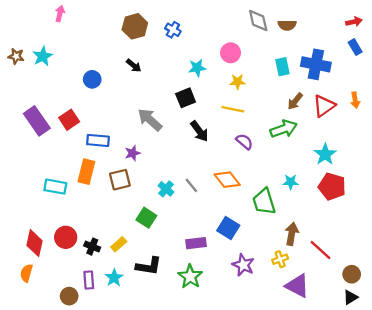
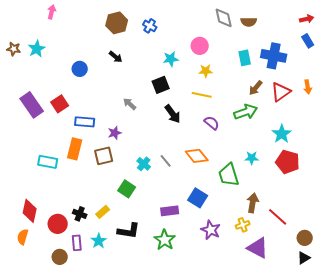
gray arrow: (150, 120) -> (130, 104), size x0.6
red circle: (66, 237) -> (58, 224), moved

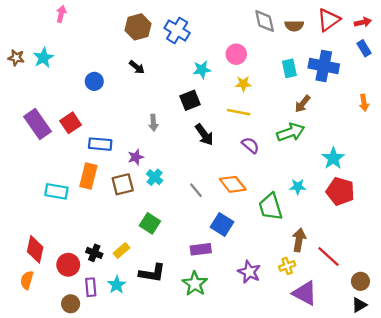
blue cross: (150, 26) -> (177, 30), size x1.5
red triangle: (281, 92) -> (329, 20), moved
gray arrow: (130, 104) -> (153, 123), turned -136
cyan cross: (144, 164) -> (155, 177), moved
blue square: (198, 198) -> (222, 225), moved

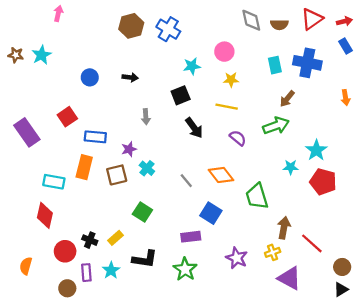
black arrow: (137, 67) -> (130, 77), moved, turned -32
purple rectangle: (37, 124) -> (27, 132), moved
cyan star: (298, 187) -> (291, 167), moved
red diamond: (35, 249) -> (45, 215), moved

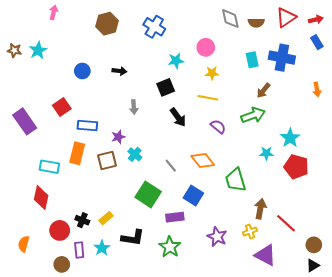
brown hexagon: (131, 26) -> (107, 24), moved
green square: (142, 212) -> (148, 194), moved, size x1.4

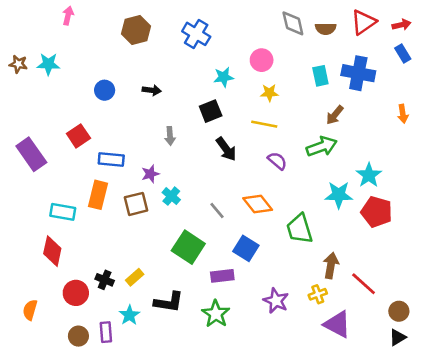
cyan star: (38, 50) -> (48, 64), turned 30
cyan star: (266, 153) -> (339, 195), size x1.5
purple rectangle: (79, 250) -> (106, 332), moved

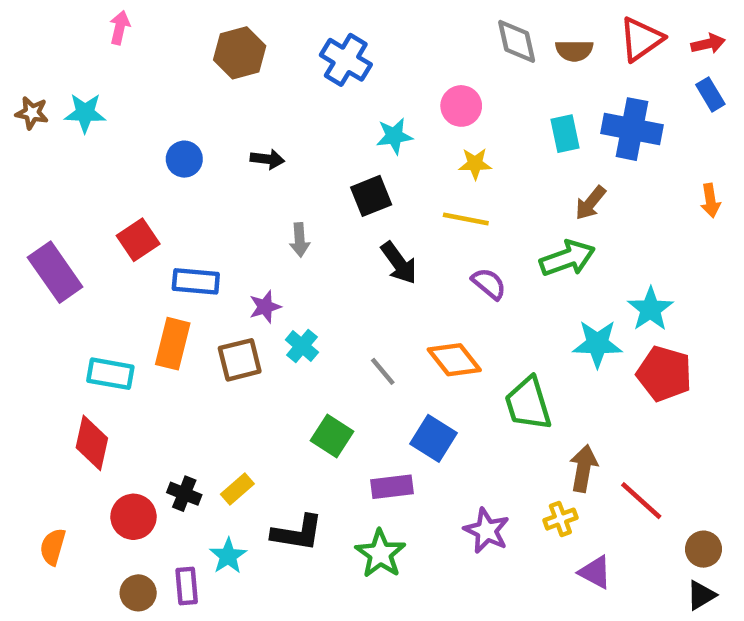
green square: (188, 247) -> (332, 436), size x0.7
purple triangle: (337, 324) -> (595, 572), size x0.7

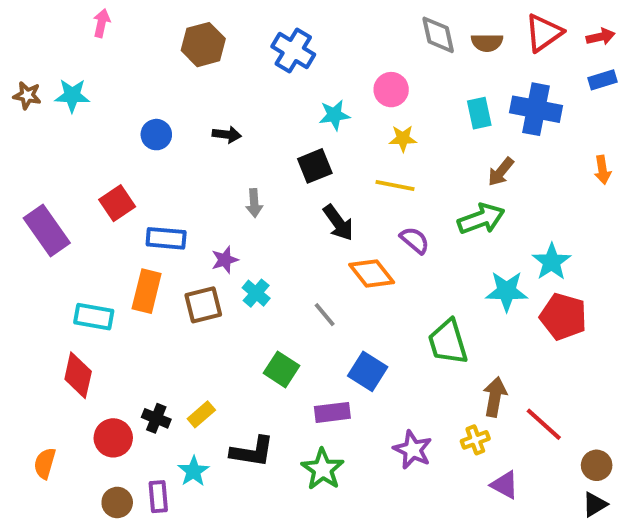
blue rectangle: (710, 94) -> (602, 80), turned -76
orange diamond: (454, 360) -> (372, 274), moved

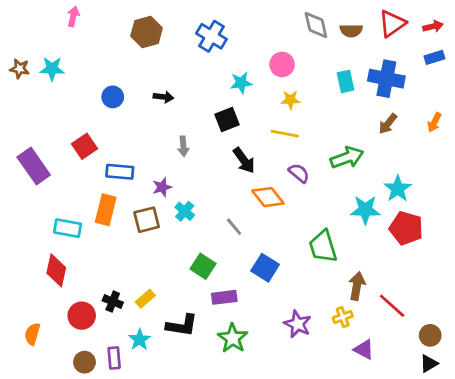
orange arrow: (602, 170) -> (434, 122), turned 36
brown arrow: (501, 172) -> (388, 124), moved
purple rectangle: (332, 412) -> (224, 297), moved

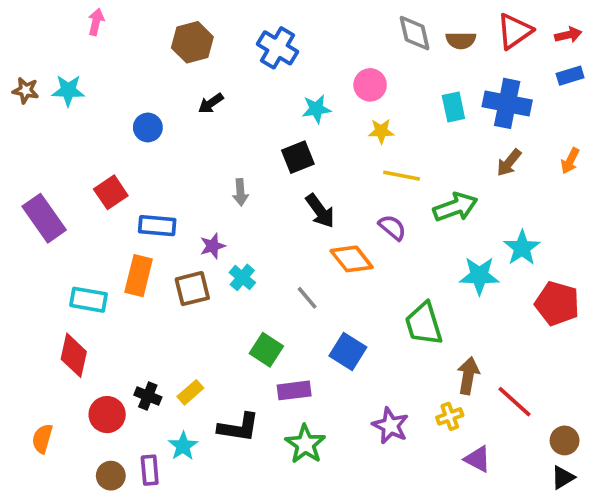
black arrow: (164, 97) -> (211, 103), moved, turned 138
yellow line: (285, 134) -> (402, 176), moved
red pentagon: (406, 228) -> (557, 303), moved

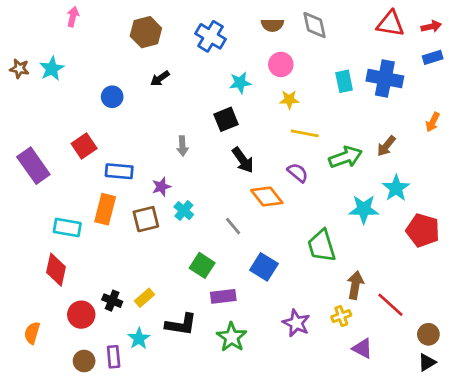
red triangle: (515, 31) -> (390, 24), turned 44
brown semicircle: (461, 40) -> (272, 25), moved
cyan star: (68, 90) -> (52, 69), turned -30
brown arrow: (509, 163) -> (386, 146), moved

